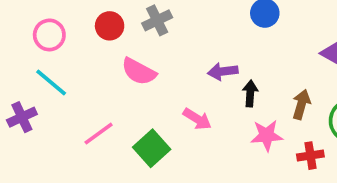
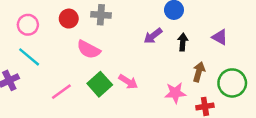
gray cross: (157, 20) -> (101, 15), turned 30
purple arrow: (223, 72) -> (153, 36), moved, turned -30
black arrow: (250, 93) -> (183, 42), moved
green square: (152, 148) -> (100, 84), moved

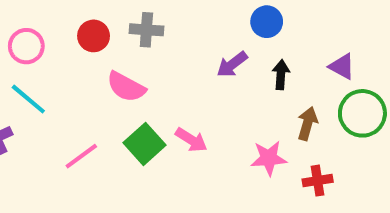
green circle: (232, 83) -> (362, 113), moved

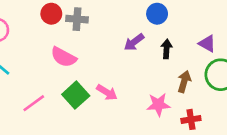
red circle: (94, 36) -> (51, 14), moved

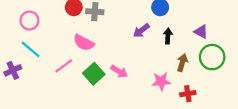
pink line: (34, 103) -> (64, 66), moved

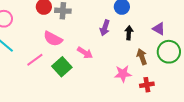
purple arrow: (141, 30) -> (105, 28), turned -35
brown arrow: (182, 63) -> (142, 57), turned -35
pink arrow: (119, 71) -> (85, 53), moved

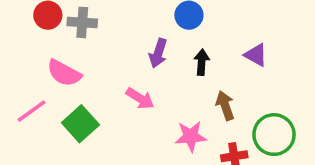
green circle: (169, 52) -> (274, 135), moved
pink arrow: (85, 53) -> (140, 98), moved

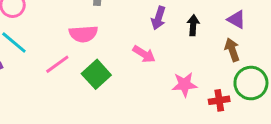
pink semicircle: (64, 73) -> (83, 34), turned -32
brown arrow: (225, 106) -> (232, 50), moved

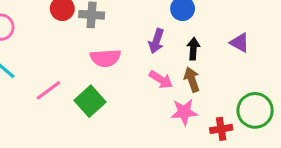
pink semicircle: (83, 34) -> (105, 58), moved
brown arrow: (232, 50) -> (192, 80), moved
pink arrow: (144, 54) -> (161, 80), moved

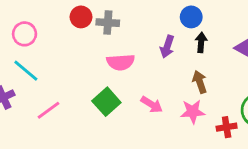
black arrow: (193, 49) -> (201, 42), moved
pink arrow: (161, 80) -> (152, 105), moved
pink line: (48, 90) -> (49, 110), moved

